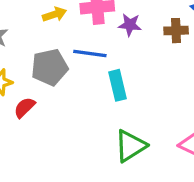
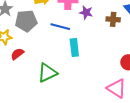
gray pentagon: (50, 67) -> (26, 21), moved
green triangle: (130, 146) -> (47, 73), moved

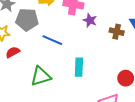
blue line: (60, 27) -> (52, 40), moved
cyan rectangle: (74, 48) -> (79, 67), moved

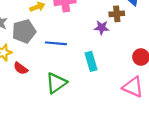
purple star: (90, 20) -> (102, 28), moved
red semicircle: (13, 52) -> (21, 68), turned -96

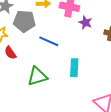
purple star: (102, 28) -> (85, 22), moved

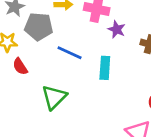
cyan rectangle: (74, 68) -> (105, 68), moved
green triangle: (37, 76) -> (54, 97), turned -30

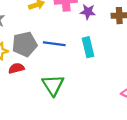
gray pentagon: (39, 27) -> (25, 44), moved
red semicircle: (20, 67) -> (16, 68), turned 126

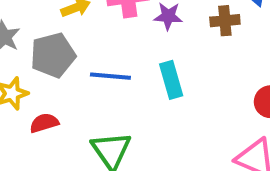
gray pentagon: (25, 44) -> (53, 55), moved

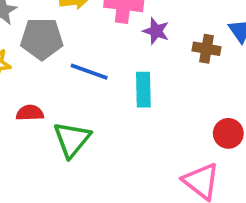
red semicircle: (44, 123) -> (30, 113), moved

